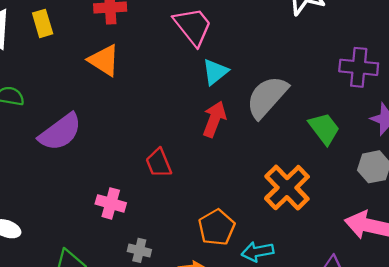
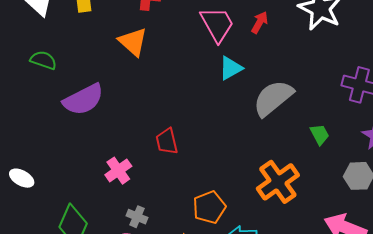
red arrow: (214, 119) -> (260, 22), moved, size x0.7
green trapezoid: (324, 128) -> (320, 134), size x0.7
pink cross: (111, 203) -> (118, 171), turned 30

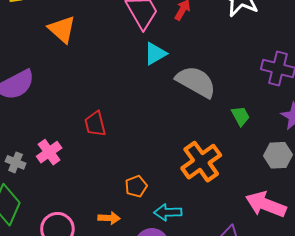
gray semicircle: (273, 98) -> (196, 82), turned 69
orange pentagon: (209, 207) -> (136, 186), size x0.7
gray cross: (137, 217) -> (16, 162), moved

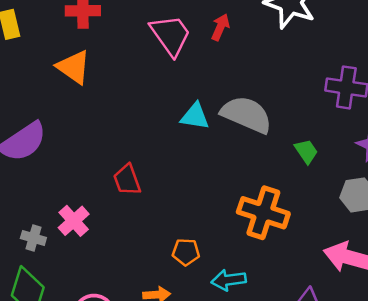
cyan triangle: (155, 54) -> (195, 116), moved, turned 45
orange cross: (201, 162) -> (263, 213), turned -30
orange pentagon: (136, 186) -> (186, 252), turned 30

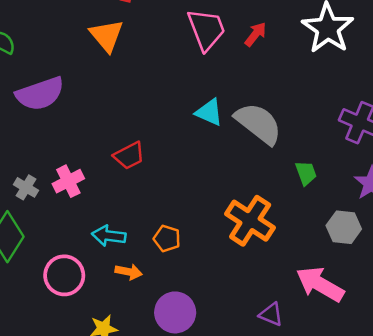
red trapezoid: (127, 180) -> (129, 156), turned -112
cyan arrow: (229, 280) -> (109, 236), moved

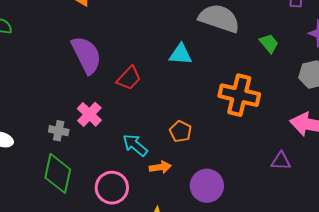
purple semicircle: (40, 94) -> (86, 55), moved, turned -78
cyan triangle: (209, 112) -> (181, 54), moved
cyan arrow: (109, 236) -> (135, 145), turned 52
orange pentagon: (167, 239) -> (180, 131), turned 30

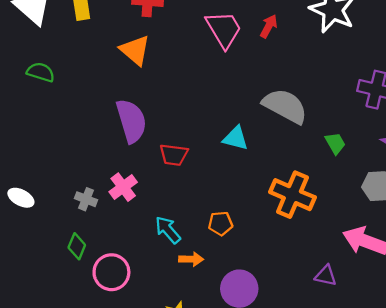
red trapezoid: (129, 78) -> (174, 155), turned 44
orange pentagon: (180, 131) -> (221, 223), turned 30
green diamond: (58, 173) -> (77, 246), size x0.6
pink circle: (112, 188) -> (111, 272), moved

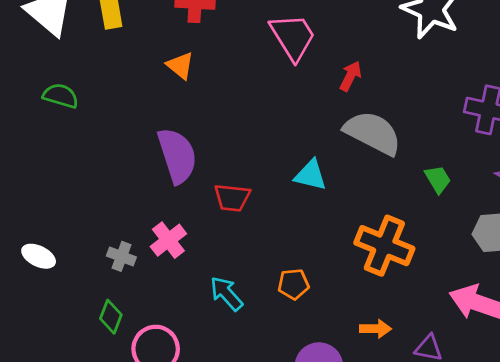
red arrow: (269, 26) -> (351, 76), moved
orange triangle: (135, 50) -> (180, 66), size x0.7
orange arrow: (191, 259) -> (376, 329), moved

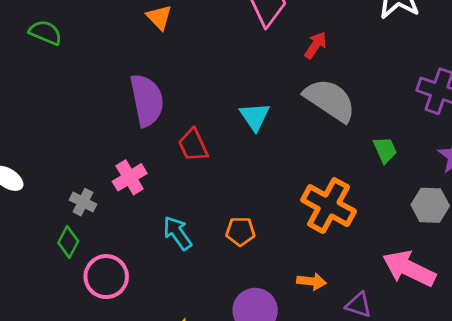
cyan triangle: (310, 175) -> (255, 117), moved, turned 36
red trapezoid: (232, 198) -> (193, 145), turned 52
gray cross: (121, 256) -> (83, 202), moved

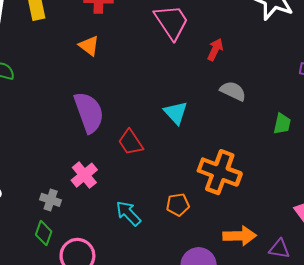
gray semicircle: (330, 100) -> (233, 91), size x0.6
green trapezoid: (385, 150) -> (282, 124), turned 45
orange cross: (329, 206) -> (220, 172), moved
orange arrow: (312, 281) -> (240, 236), size x1.4

